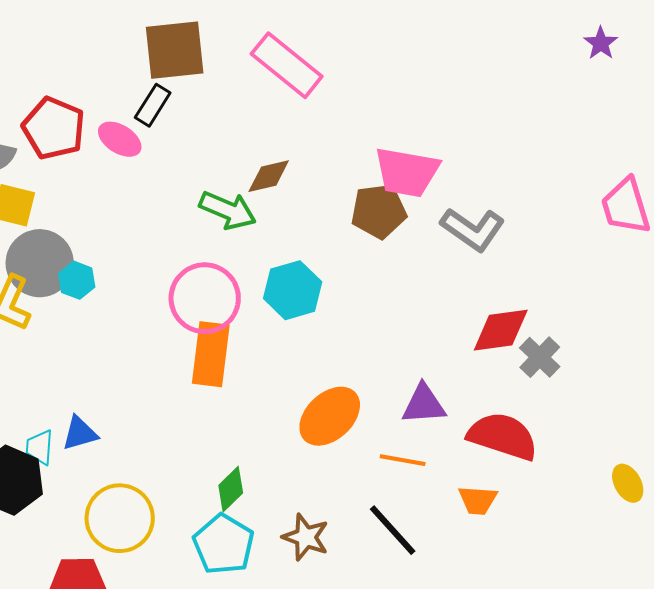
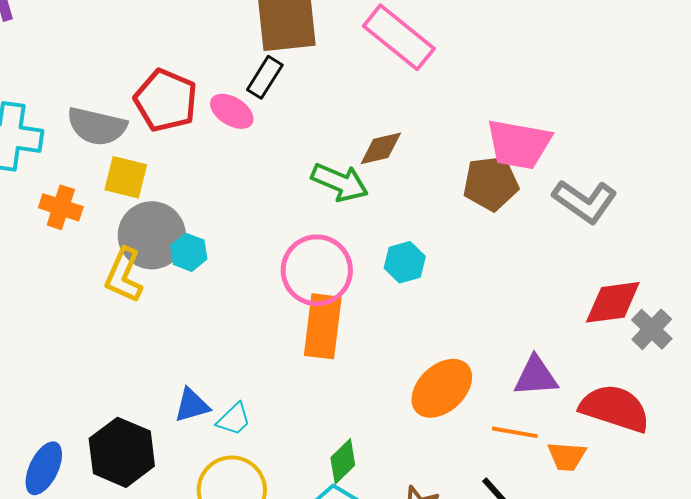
cyan hexagon: (293, 290) -> (405, 262), size x0.7
cyan trapezoid: (40, 447) -> (234, 419), moved, turned -138
orange trapezoid: (478, 500) -> (567, 456), moved

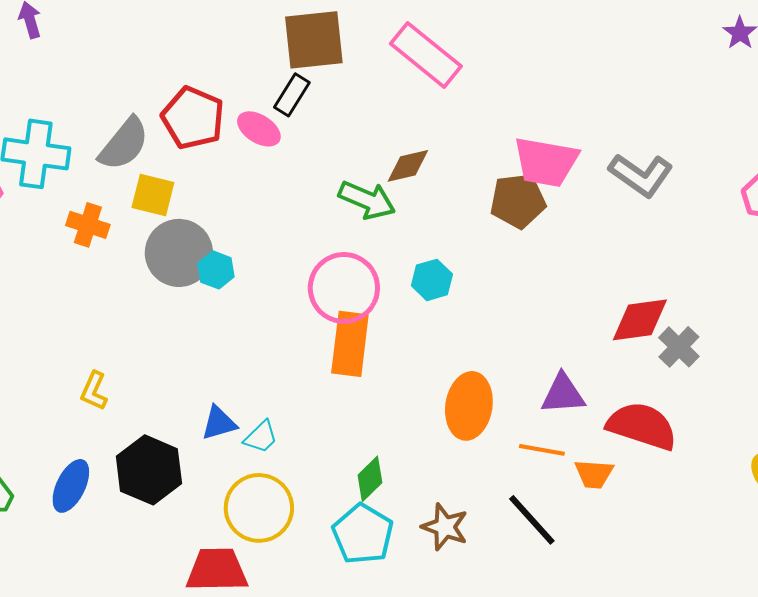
gray semicircle: (97, 126) -> (124, 144), turned -64
gray L-shape: (585, 201) -> (641, 175), moved
yellow L-shape: (124, 275) -> (94, 391), moved, size x0.7
orange ellipse: (442, 388) -> (469, 406), turned -38

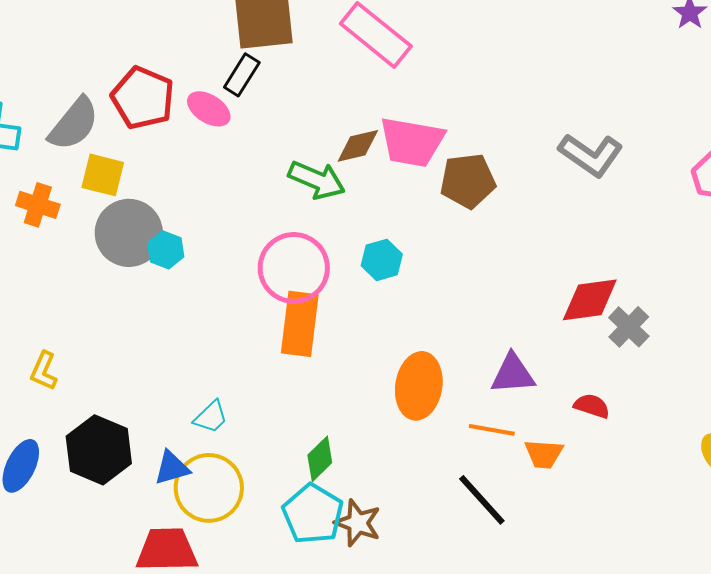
pink trapezoid: (546, 162) -> (412, 142), moved
blue triangle: (219, 423) -> (172, 468), moved
red semicircle: (642, 426) -> (592, 406), size x0.5
brown star: (445, 527) -> (358, 523), moved

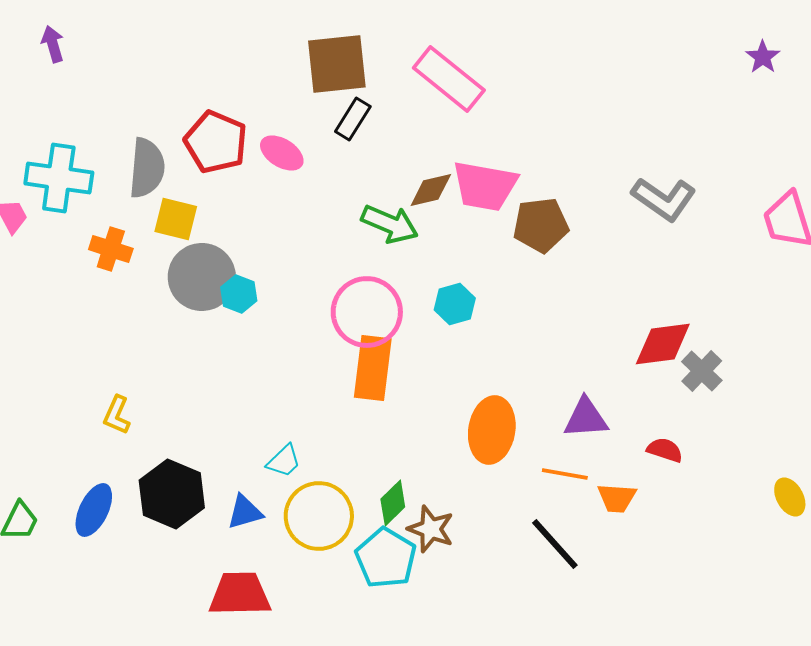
black rectangle: (242, 75) -> (353, 119), moved
gray semicircle: (74, 124) -> (147, 168), turned -34
yellow circle: (209, 488) -> (319, 516), moved
brown star: (358, 523) -> (431, 529), moved

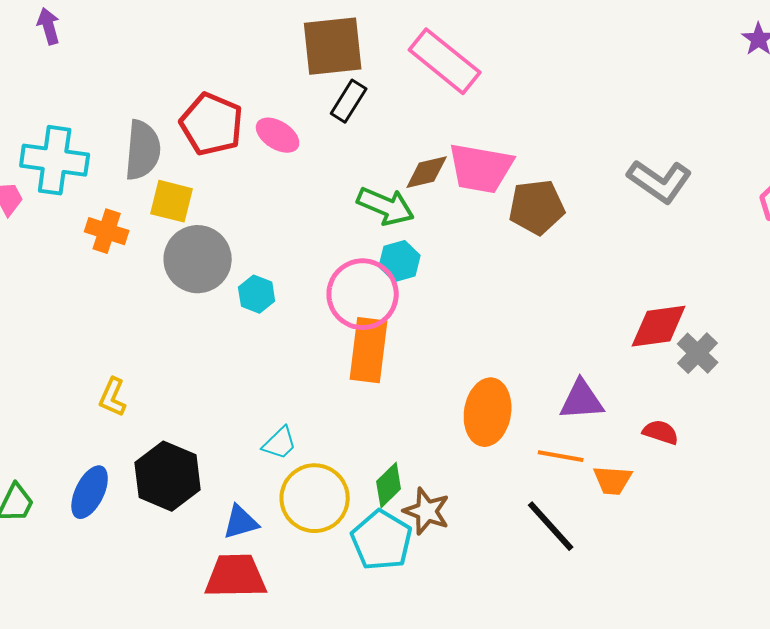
cyan hexagon: (239, 294) -> (257, 294), moved
cyan hexagon: (455, 304) -> (400, 261), moved
blue triangle: (245, 512) -> (241, 522), moved

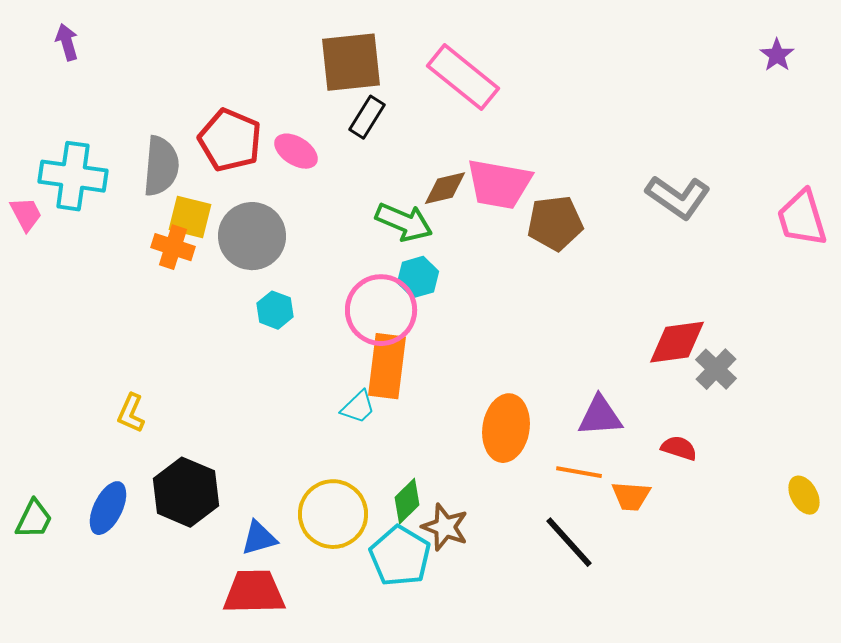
orange cross: (107, 231) -> (173, 247), moved
gray circle: (198, 259) -> (252, 236), moved
cyan trapezoid: (280, 443) -> (358, 407), moved

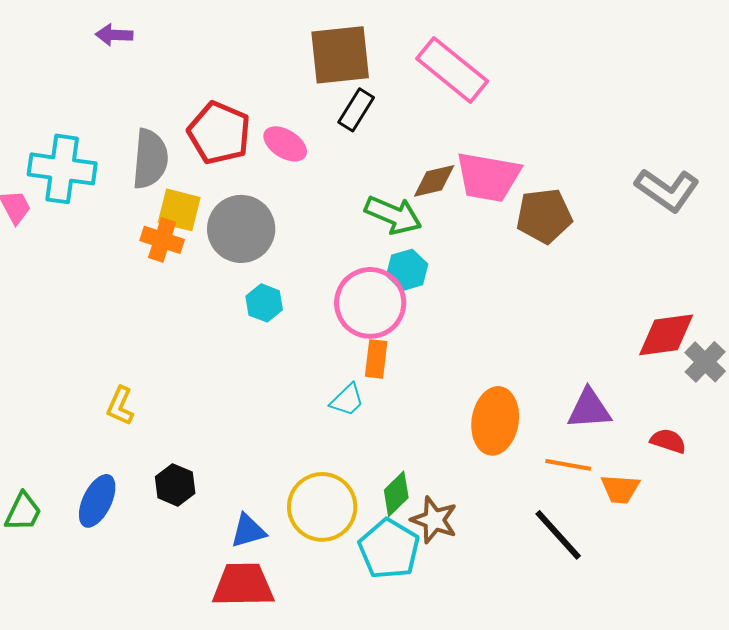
purple arrow: (67, 42) -> (114, 35), moved, turned -72
orange rectangle: (387, 366) -> (376, 359), size x0.6
black hexagon: (186, 492) -> (175, 485), size x0.6

